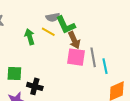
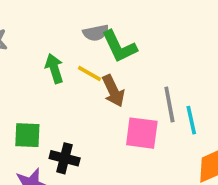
yellow line: (48, 32) -> (89, 74), moved
brown arrow: (74, 40) -> (113, 91), moved
pink square: (76, 57) -> (142, 133), moved

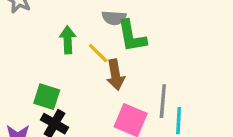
green square: (27, 135) -> (47, 97), moved

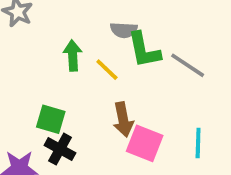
brown arrow: (115, 75) -> (123, 119), moved
gray line: (163, 101) -> (188, 65), moved, turned -60

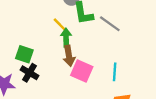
green arrow: (73, 56) -> (66, 38), moved

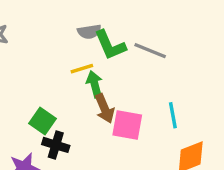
yellow line: (60, 25) -> (82, 69), turned -49
green square: (24, 54) -> (43, 121), turned 30

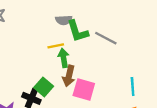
brown arrow: (105, 108) -> (69, 76), turned 30
cyan line: (173, 115) -> (133, 86), moved
green square: (43, 121) -> (44, 87), moved

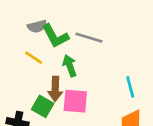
yellow line: (56, 46) -> (34, 58), turned 56
green arrow: (64, 58) -> (70, 66), moved
green square: (44, 87) -> (43, 106), moved

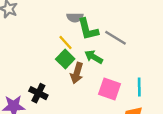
green arrow: (70, 66) -> (94, 57), turned -54
pink square: (75, 101) -> (110, 89), moved
green square: (43, 106) -> (65, 59), moved

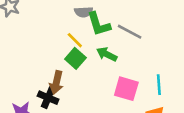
brown arrow: (77, 73) -> (56, 82), moved

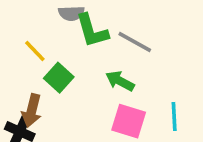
yellow line: (75, 40) -> (35, 51), moved
green arrow: (107, 54) -> (120, 81), moved

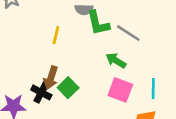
yellow line: (35, 51) -> (56, 35), turned 54
green square: (59, 78) -> (68, 88), moved

